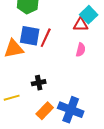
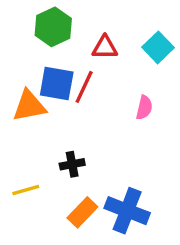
red triangle: (81, 25) -> (105, 47), moved

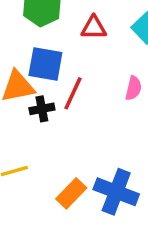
red line: (84, 87) -> (73, 93), moved
black cross: (72, 164) -> (42, 109), moved

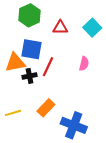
orange rectangle: (71, 193) -> (46, 108), moved

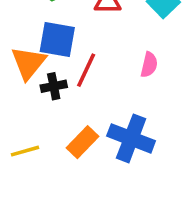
orange triangle: (15, 63) -> (29, 63), turned -40
blue cross: (74, 125) -> (131, 138), moved

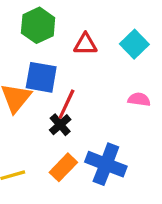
pink semicircle: (149, 65) -> (139, 99), moved, turned -95
black cross: (54, 86) -> (60, 125), moved, turned -30

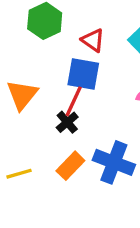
red triangle: (85, 44) -> (93, 40), turned 35
blue square: (41, 77) -> (83, 74), moved

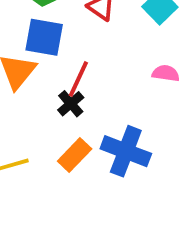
blue square: (83, 74) -> (44, 37), moved

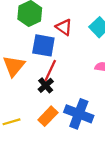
blue square: (44, 37) -> (43, 45), moved

